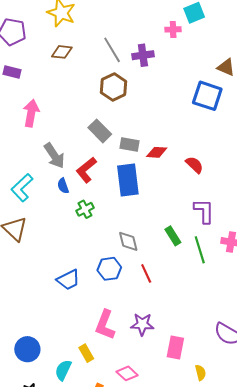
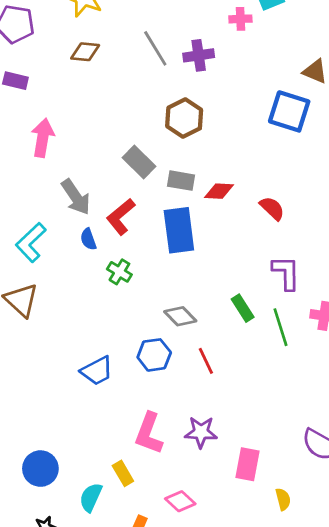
brown hexagon: (114, 87) -> (184, 118), moved
green cross: (85, 209) -> (119, 272), turned -30
gray diamond: (128, 241) -> (180, 316), turned -30

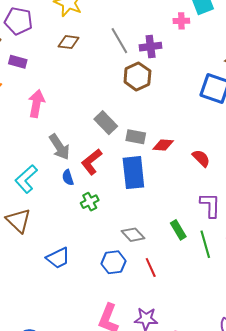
brown hexagon: (184, 118) -> (137, 76), moved
green cross: (119, 272) -> (90, 202), turned 30
blue trapezoid: (97, 371) -> (58, 258), moved

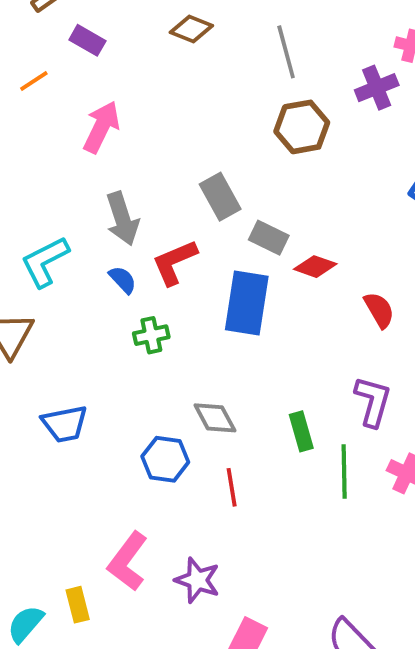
purple cross: (151, 47) -> (377, 88), moved, turned -30
blue semicircle: (68, 178) -> (123, 280), turned 140

